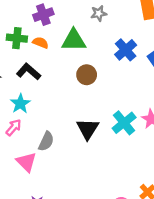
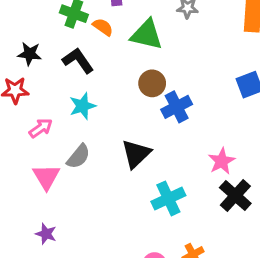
blue cross: (126, 50) -> (177, 107), moved
cyan star: (20, 104) -> (82, 106), moved
cyan cross: (124, 123) -> (168, 198), moved

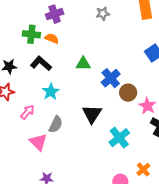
green triangle: (147, 35) -> (83, 64), moved, size x0.7
brown circle: (152, 83) -> (128, 93), moved

